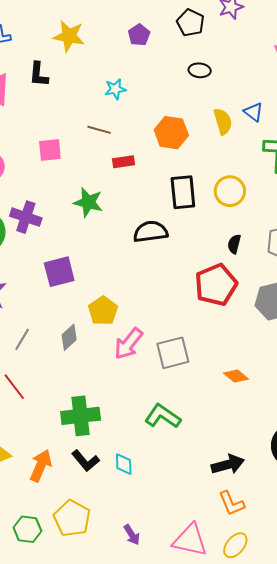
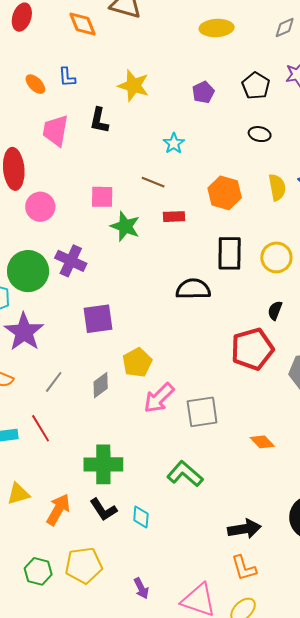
cyan star: (115, 89) -> (174, 143), turned -30
green star: (88, 202) -> (125, 226), moved
yellow pentagon: (72, 518) -> (84, 565), turned 30

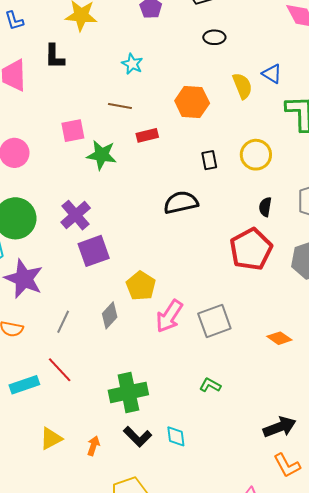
black rectangle: (230, 253) -> (209, 160), size x0.6
purple cross: (71, 261) -> (76, 215), moved, turned 36
green L-shape: (185, 474) -> (210, 385), size x0.6
orange arrow: (58, 510) -> (93, 446), size x0.6

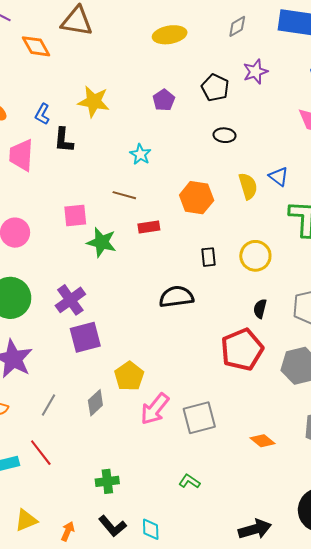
blue L-shape: (14, 21) -> (42, 114), moved, turned 40
green cross: (128, 392) -> (107, 481), size x0.6

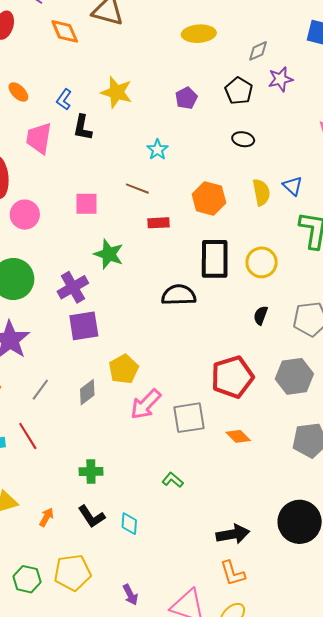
gray diamond: (237, 26) -> (258, 51), moved
green star: (102, 242) -> (109, 254), moved
black rectangle: (208, 257) -> (215, 259), size x2.0
red pentagon: (242, 350) -> (232, 377), moved
orange diamond: (262, 441) -> (238, 436), moved

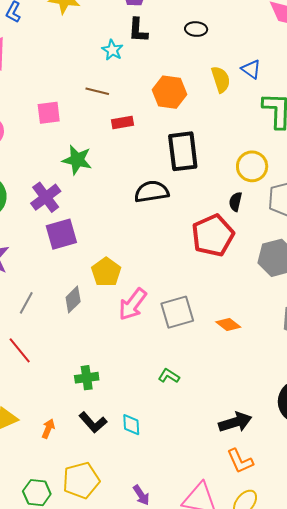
black L-shape: (83, 128) -> (138, 30), moved
yellow circle: (262, 262) -> (252, 166), moved
red pentagon: (232, 377) -> (213, 235), moved

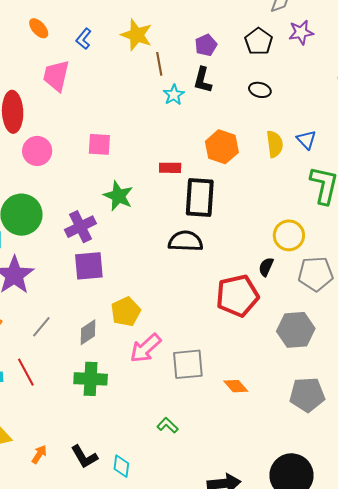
brown line: (97, 91) -> (159, 64), moved, turned 55
black rectangle: (183, 151) -> (200, 198), moved
green cross: (87, 378) -> (91, 379), moved, size x1.4

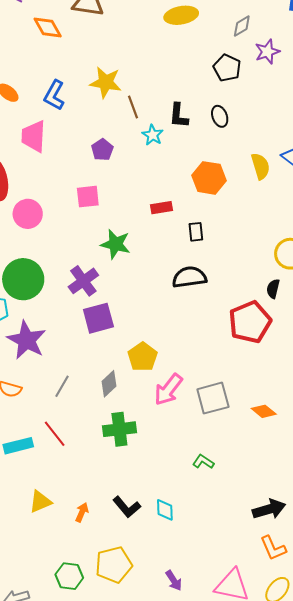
blue L-shape: (84, 39) -> (54, 95), size x1.4
purple pentagon: (206, 45) -> (102, 150), moved
black ellipse: (260, 90) -> (220, 116), moved, turned 65
black rectangle: (200, 198) -> (196, 232), size x0.5

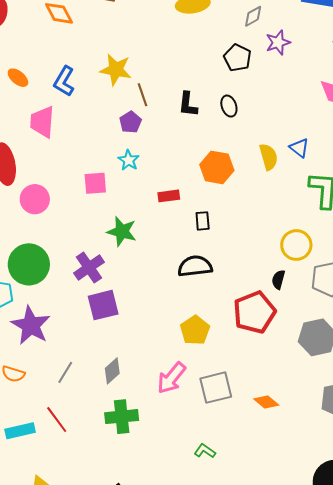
cyan star: (153, 135) -> (129, 160), moved
purple pentagon: (102, 150) -> (130, 122), moved
yellow pentagon: (143, 357) -> (195, 330), moved

